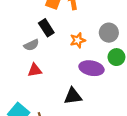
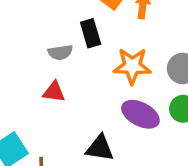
orange star: (78, 40) -> (132, 66), size x1.5

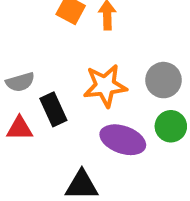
black rectangle: (91, 33) -> (53, 109), moved

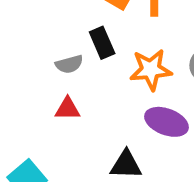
black rectangle: (53, 109) -> (102, 43), moved

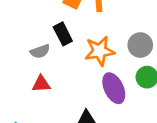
purple ellipse: (166, 122) -> (114, 88), turned 48

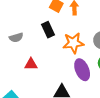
gray semicircle: (40, 51) -> (16, 38), moved

